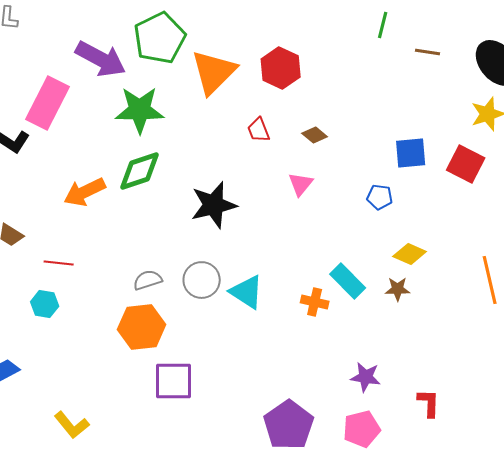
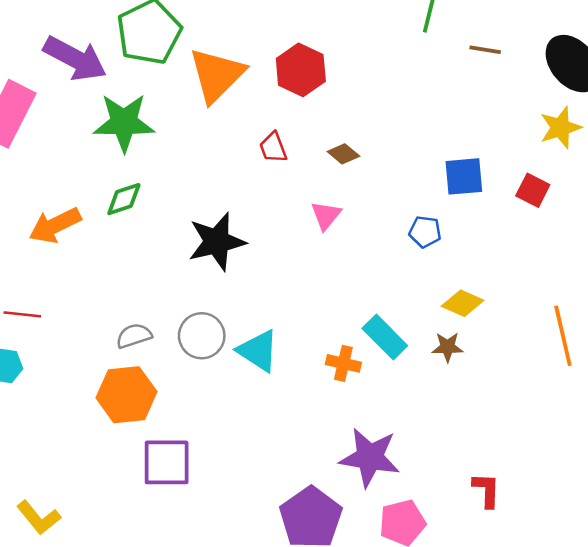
red square: (466, 164) -> (533, 190), size x0.7
green diamond: (140, 171) -> (124, 199), size x0.7
purple star: (366, 377) -> (370, 457), moved, size x1.6

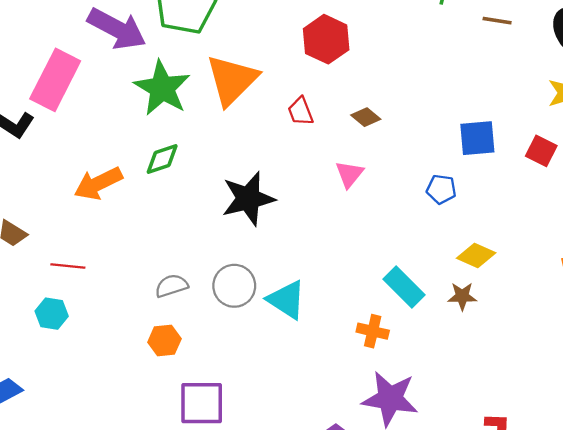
orange triangle: (217, 75) -> (232, 80), moved
green star: (124, 123) -> (162, 88), turned 30
orange cross: (343, 363) -> (373, 331), moved
orange hexagon: (126, 395) -> (164, 340), size x0.6

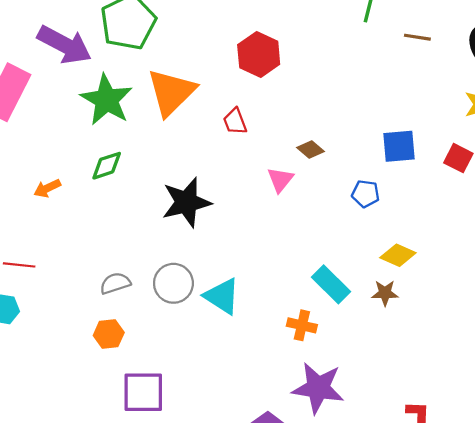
brown diamond: (366, 117) -> (311, 149), moved
orange arrow: (98, 183) -> (47, 188), size x0.6

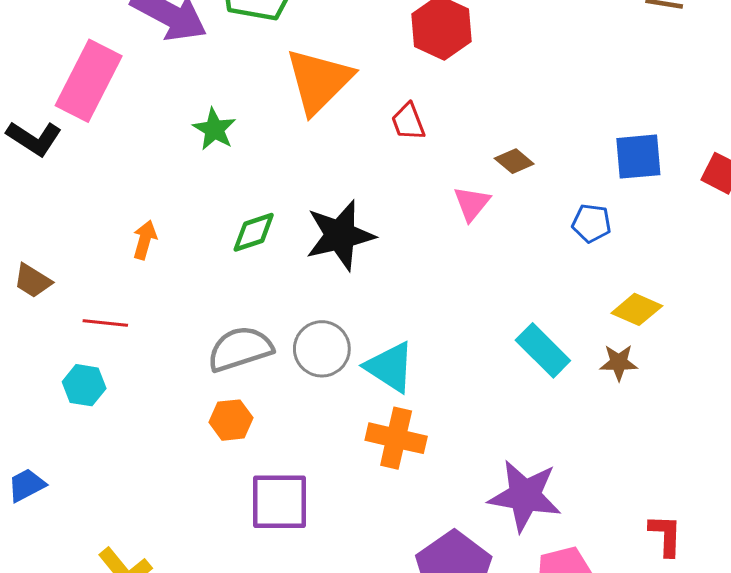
green star: (107, 100) -> (214, 129), moved, size x0.6
green diamond: (107, 166) -> (254, 232), moved
orange arrow: (47, 188) -> (145, 240), moved, turned 132
gray semicircle: (115, 283) -> (240, 349), size x1.5
orange cross: (302, 325) -> (396, 438), moved, size x1.4

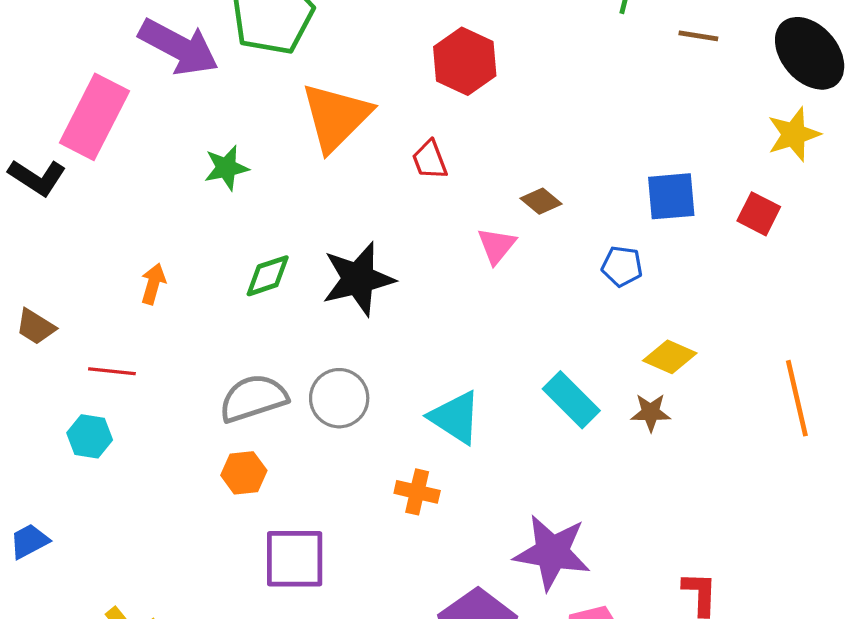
green star: (214, 129) -> (226, 168), turned 30
cyan triangle: (390, 367) -> (455, 417), moved
orange cross: (396, 438) -> (417, 492), size x0.7

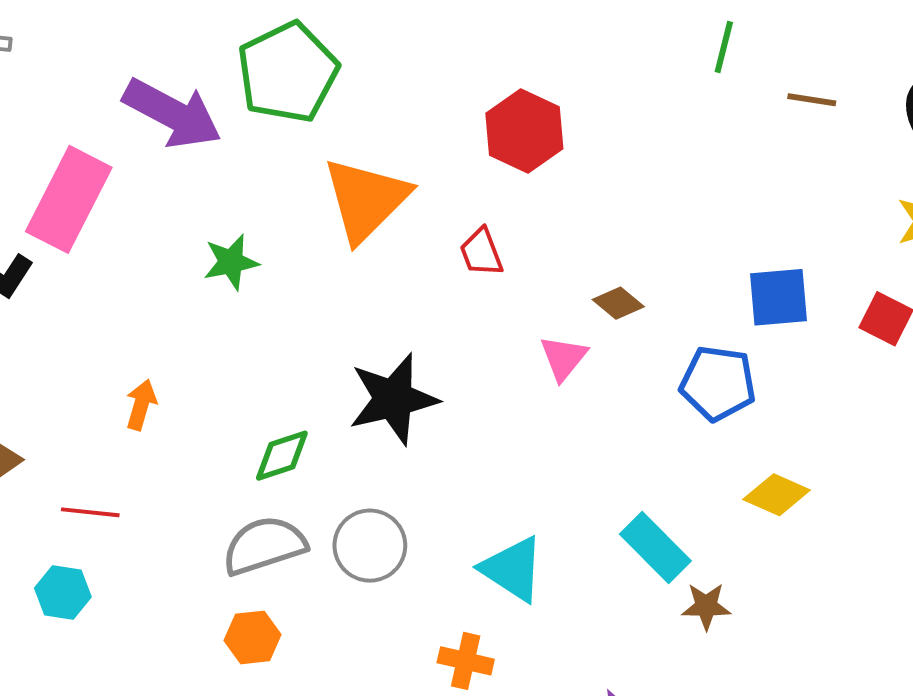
blue pentagon: (622, 266) -> (718, 383), size x1.5
green diamond: (268, 276) -> (282, 456), moved
brown star: (651, 413) -> (706, 606), moved

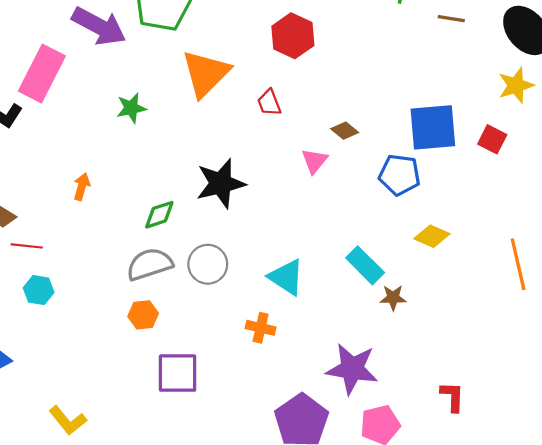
blue square: (779, 297) -> (433, 127), size x1.4
red line: (90, 512) -> (27, 246), moved

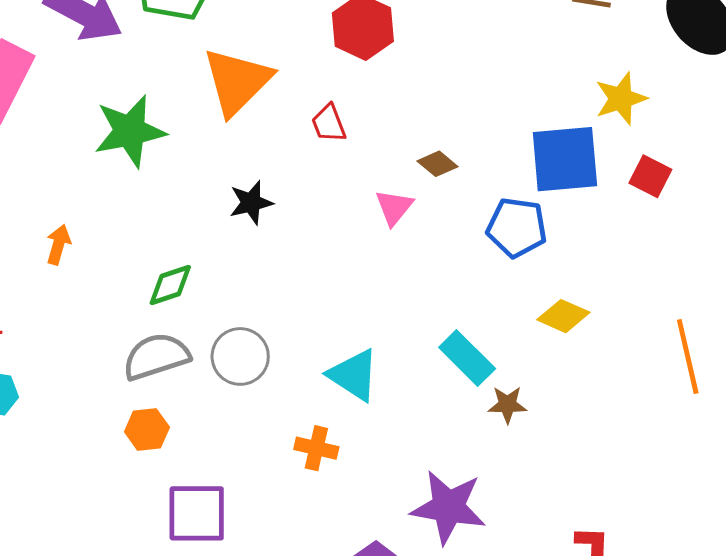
yellow star: (516, 85) -> (621, 99), moved
green star: (131, 108) -> (130, 131), size x1.6
black star: (221, 183) -> (251, 203), moved, size x0.6

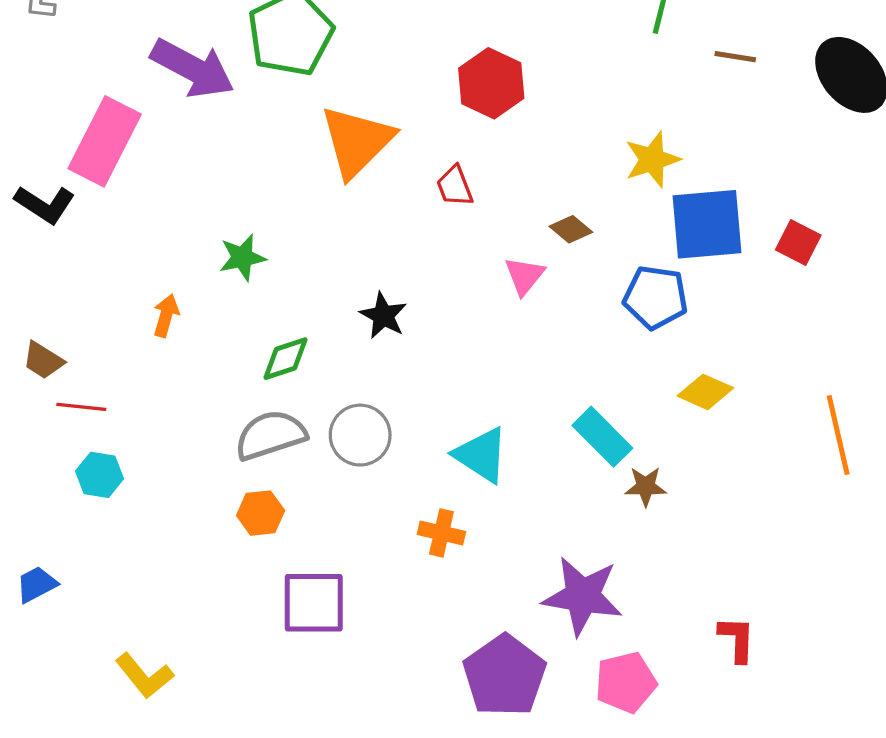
yellow star: (621, 99) -> (652, 160), moved
green star: (130, 131) -> (242, 257), moved, size x0.6
black star: (251, 203) -> (383, 316), moved, turned -30

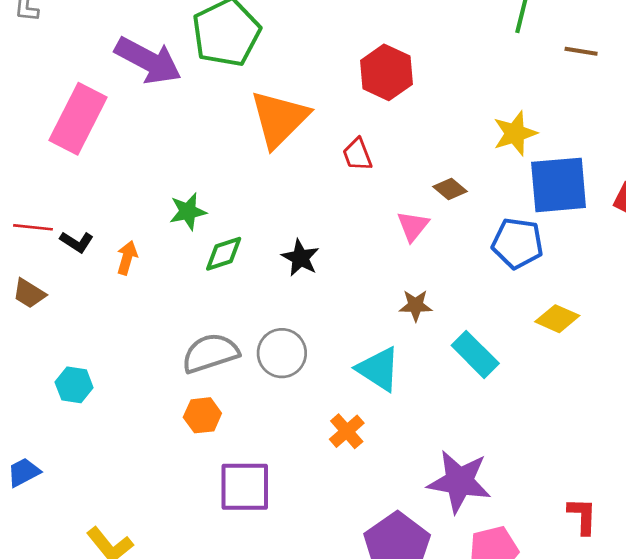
black L-shape: (45, 204) -> (77, 242), moved, size x0.7
green diamond: (285, 359) -> (224, 254), moved
red line: (81, 407) -> (33, 227), moved
brown star: (646, 486) -> (416, 305), moved
orange cross: (441, 533) -> (347, 431), turned 36

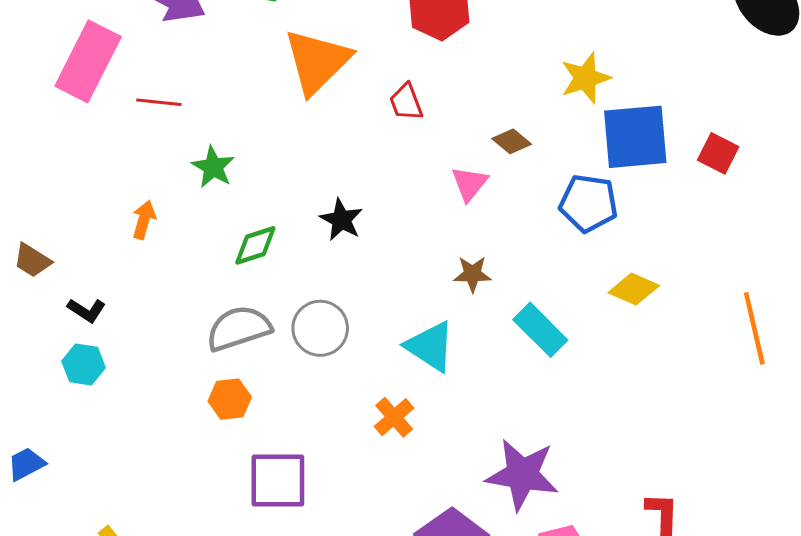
green star: (188, 211) -> (213, 167), turned -30
red line: (33, 227) -> (159, 102), moved
black L-shape: (77, 242) -> (87, 310), moved
green diamond: (224, 254) -> (255, 245), moved

